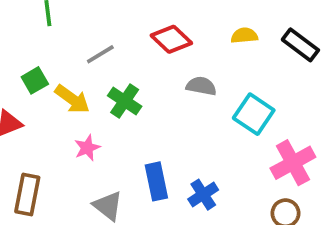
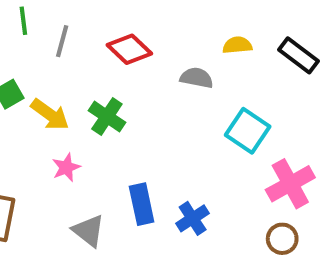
red diamond: (171, 39) -> (129, 49), moved
gray line: (100, 54) -> (62, 41), moved, turned -44
gray semicircle: (201, 86) -> (197, 78), moved

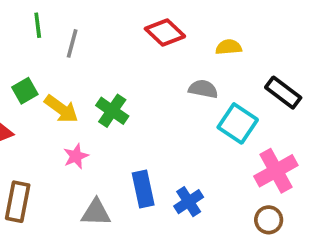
red diamond: (129, 49) -> (165, 33), moved
black rectangle: (298, 55) -> (283, 93), moved
gray semicircle: (197, 78) -> (203, 89), moved
gray triangle: (89, 231) -> (96, 213), turned -36

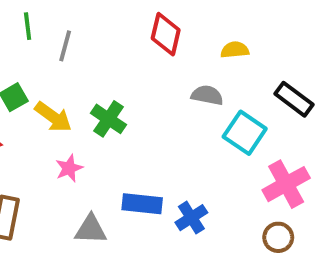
red diamond: (165, 33) -> (166, 34), turned 60
blue rectangle: (143, 189) -> (142, 204), turned -72

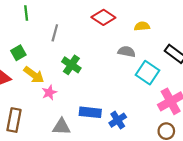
red diamond: (166, 34) -> (103, 17), turned -70
gray line: (65, 46) -> (55, 33), moved
yellow arrow: (53, 117) -> (34, 75), moved

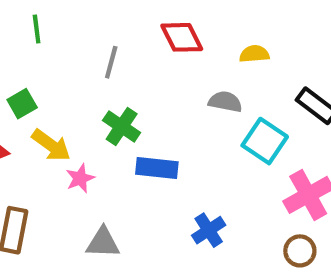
red diamond: (103, 17) -> (182, 37), turned 30
gray line: (55, 33) -> (111, 62), moved
blue rectangle: (90, 112) -> (157, 168), moved

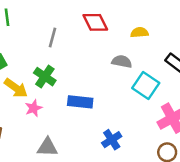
green cross: (122, 127) -> (45, 77), moved

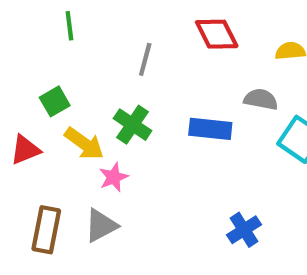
blue rectangle: (80, 102) -> (210, 129), moved
gray triangle: (47, 147) -> (101, 226), moved, turned -30

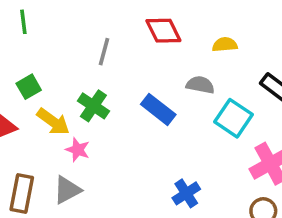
green line: (69, 26) -> (23, 22), moved
blue rectangle: (210, 129) -> (158, 109), turned 32
pink star: (114, 177) -> (78, 150), turned -30

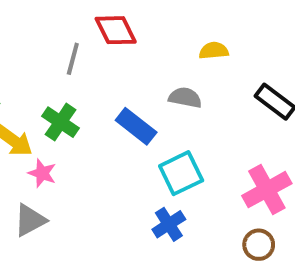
red diamond: (163, 31) -> (116, 30), moved
cyan square: (234, 118) -> (181, 173), moved, turned 30

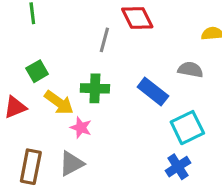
green cross: (61, 122) -> (95, 88), turned -32

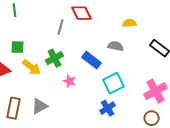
green square: (37, 71) -> (18, 47), turned 32
green cross: (95, 88) -> (55, 58), turned -30
pink star: (81, 128) -> (70, 81), moved

